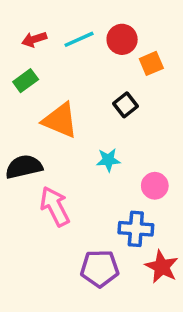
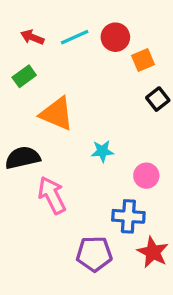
red arrow: (34, 39) -> (32, 37), turned 40
black square: (125, 105) -> (158, 99), moved

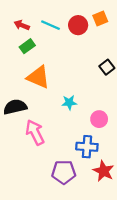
cyan line: (75, 37) -> (50, 25), turned 48
orange square: (143, 60) -> (100, 19), moved
green rectangle: (24, 76) -> (27, 46), moved

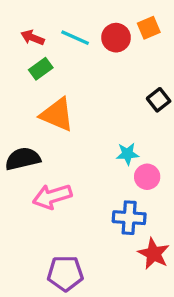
cyan star: (69, 103) -> (127, 154), moved
pink arrow: (35, 132) -> (52, 196), turned -80
purple pentagon: (64, 172) -> (65, 273), moved

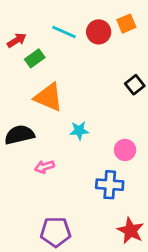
red arrow: (33, 38) -> (17, 40), moved, turned 126
cyan star: (127, 154) -> (79, 131), moved
pink arrow: (52, 196) -> (44, 167), size x0.6
red star: (154, 254) -> (131, 231), moved

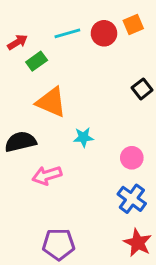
cyan line: (64, 32) -> (67, 33), turned -40
pink arrow: (44, 167) -> (47, 175), size x1.4
blue cross: (110, 185) -> (132, 199), moved, turned 32

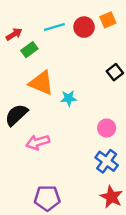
cyan star: (83, 137) -> (69, 98), moved
black semicircle: (20, 142) -> (16, 115), turned -30

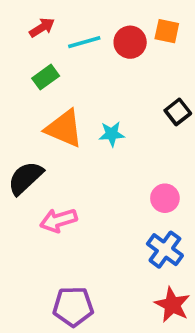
orange square: (108, 20) -> (167, 31), turned 35
red arrow: (14, 34) -> (42, 27), moved
cyan star: (69, 98) -> (112, 134), moved

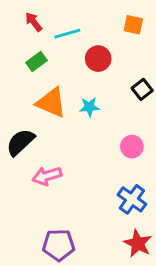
red arrow: (42, 27) -> (34, 22), turned -96
red circle: (130, 42) -> (98, 59), moved
pink circle: (165, 198) -> (132, 147), moved

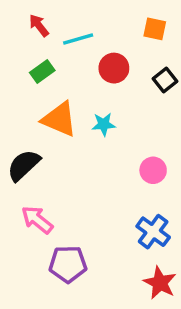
black square: (142, 89) -> (165, 80), moved
pink arrow: (47, 176) -> (37, 220), moved, turned 56
purple pentagon: (59, 245) -> (68, 264), moved

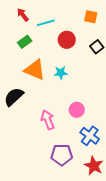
pink circle: (153, 170) -> (77, 110), moved
pink arrow: (37, 220) -> (48, 120), moved, turned 30
purple pentagon: (68, 264) -> (62, 155), moved

